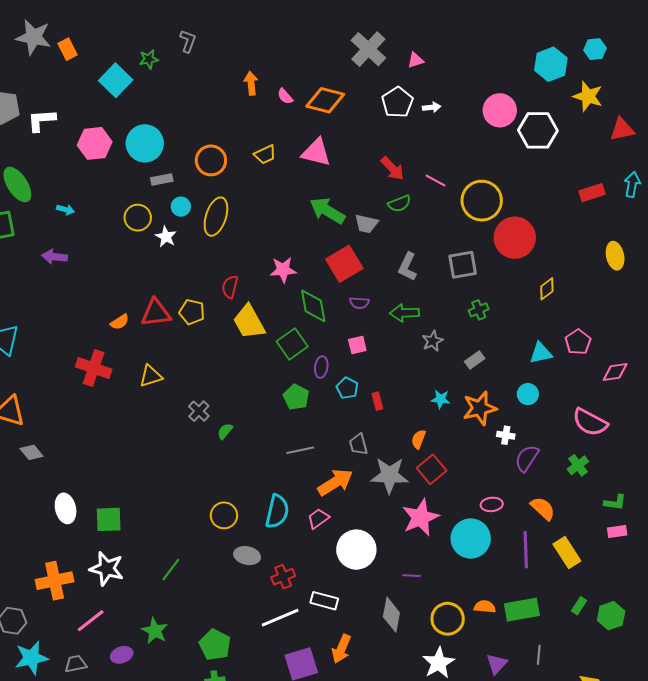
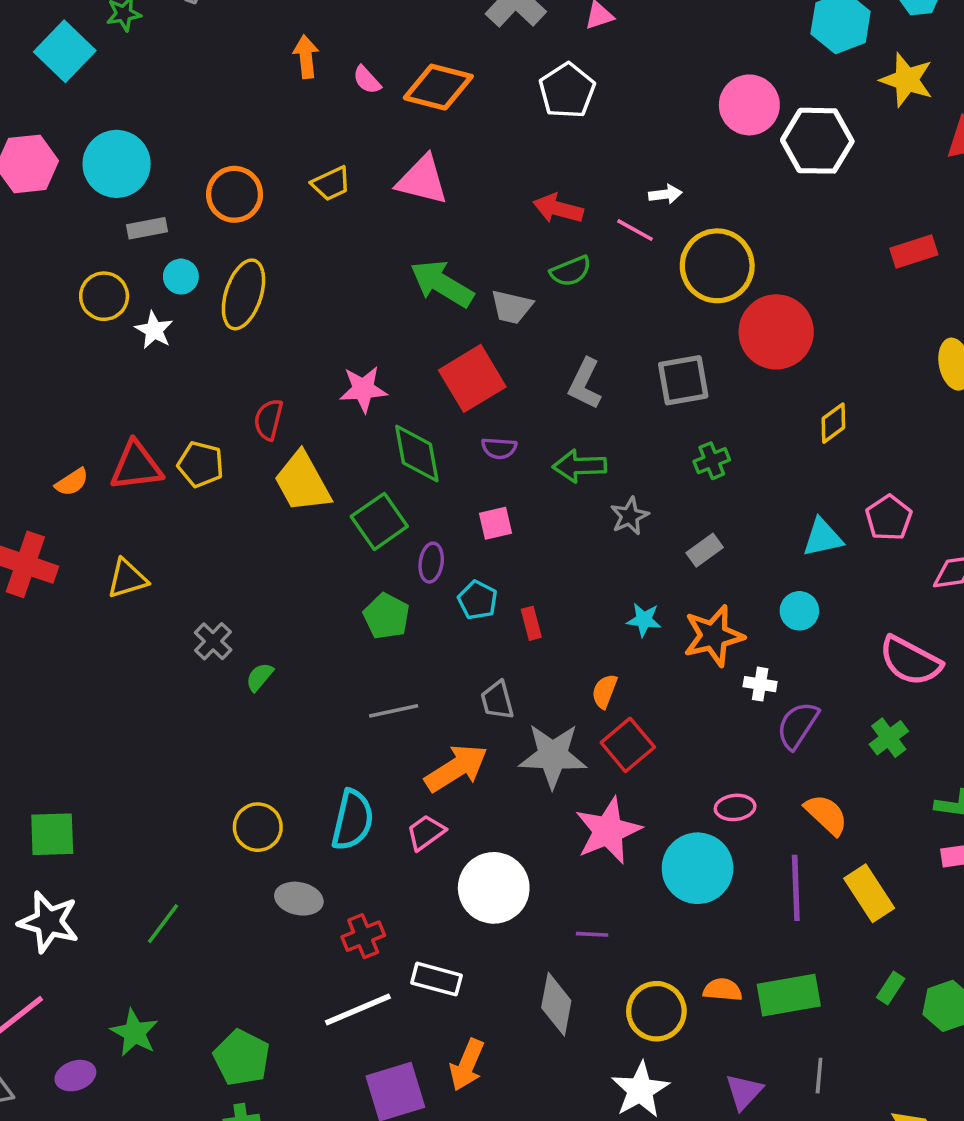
white arrow: (432, 107) -> (665, 194), moved
red arrow: (392, 168) -> (558, 209), turned 148

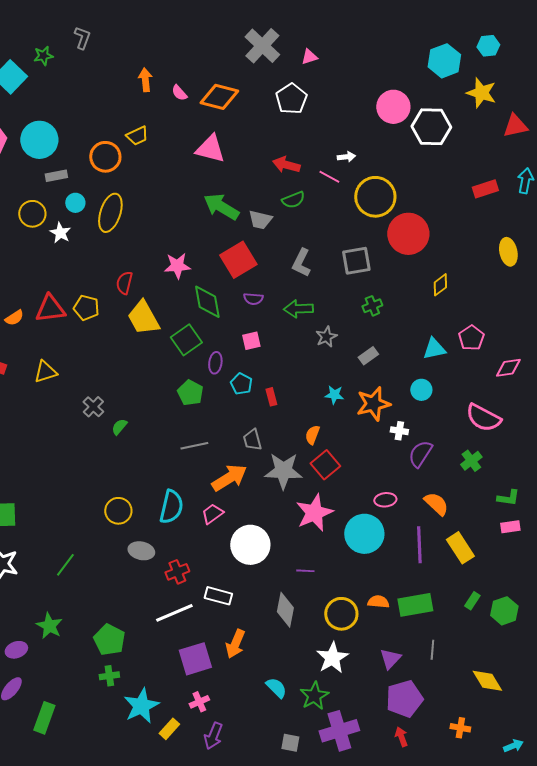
yellow trapezoid: (331, 184) -> (137, 136), moved

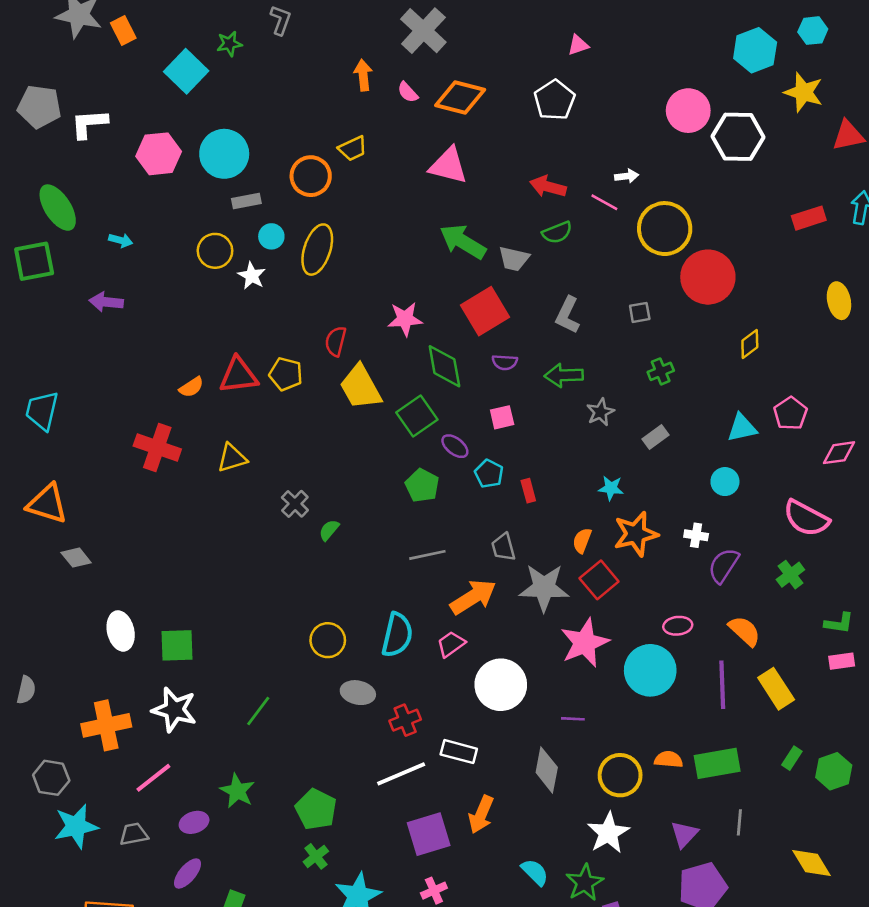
gray cross: (262, 46) -> (423, 31), moved
gray square: (356, 261) -> (640, 312), size x0.6
purple ellipse: (215, 363) -> (455, 446), turned -60
orange star: (373, 404) -> (636, 534), moved
green cross: (109, 676) -> (316, 856), turned -30

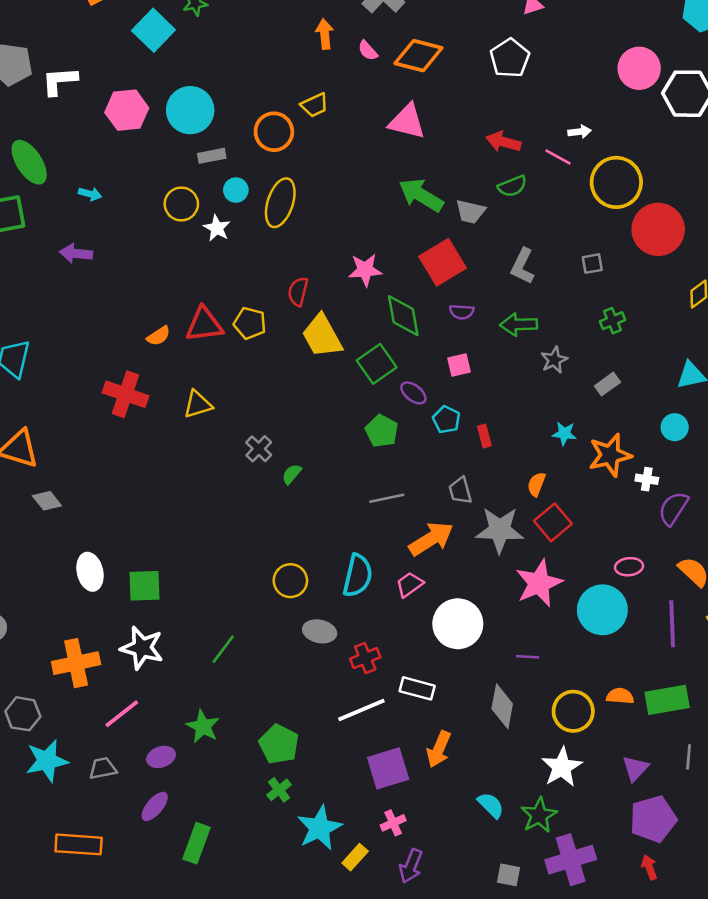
orange star: (636, 534) -> (610, 455), moved

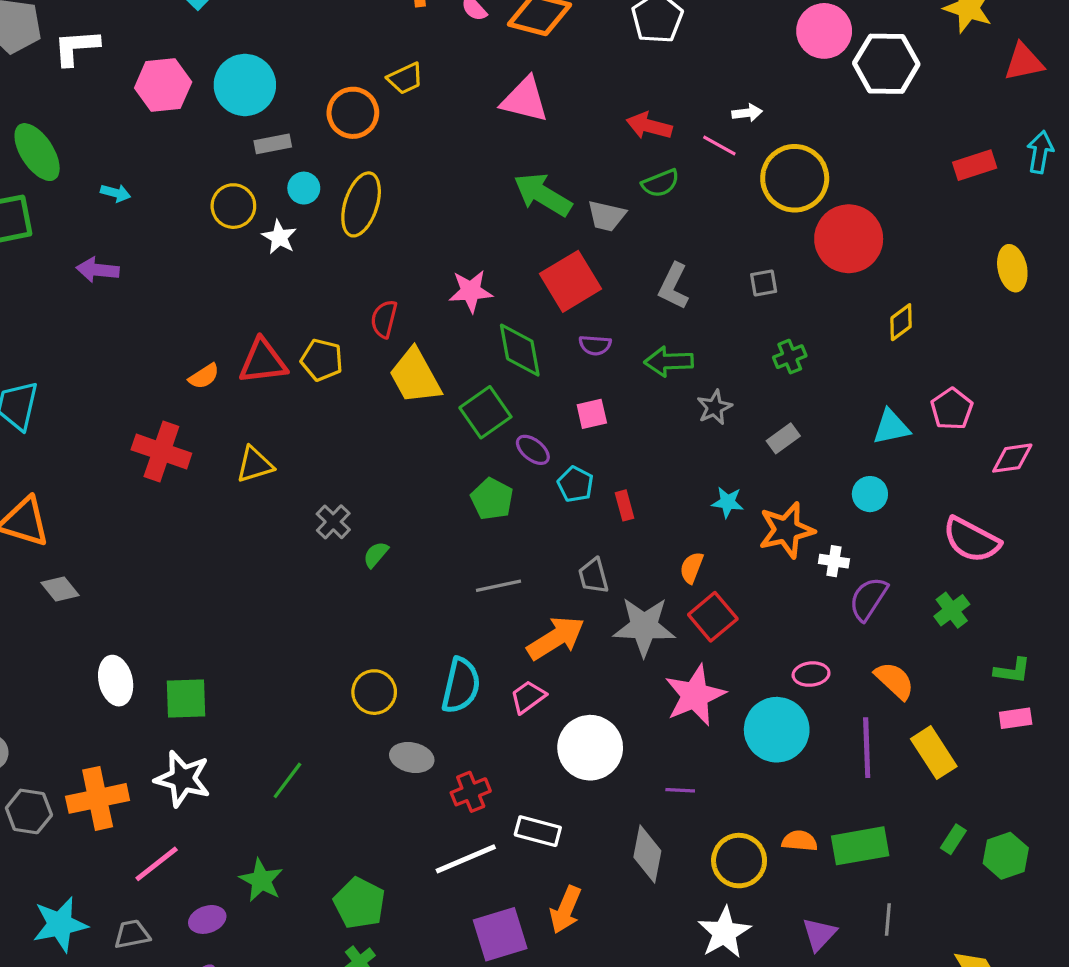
gray hexagon: (23, 714) -> (29, 811), moved

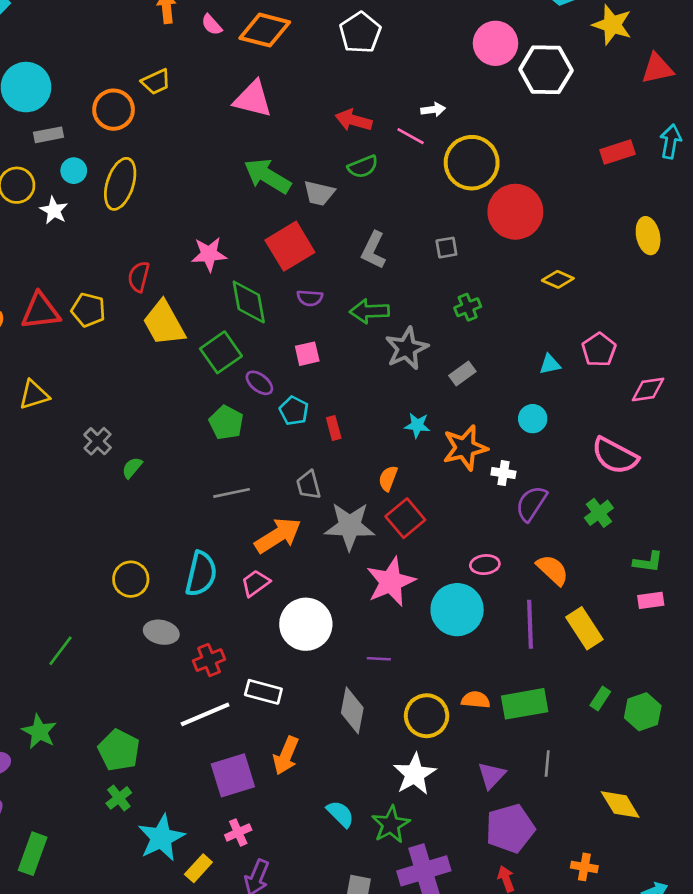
yellow diamond: (901, 322) -> (558, 279), turned 60
gray star: (714, 407) -> (407, 348), size x1.5
cyan triangle: (891, 427) -> (550, 364), size x0.7

